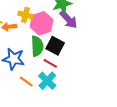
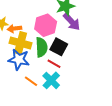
yellow cross: (25, 15) -> (21, 43), moved, size x1.5

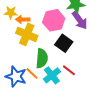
green semicircle: (42, 47) -> (42, 58), moved
blue star: (19, 60) -> (16, 76), moved
red line: (54, 64) -> (69, 70), moved

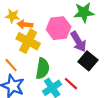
purple arrow: (80, 20) -> (78, 42), moved
black square: (64, 43) -> (88, 61), moved
orange line: (32, 73) -> (11, 65), moved

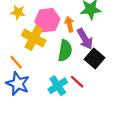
orange arrow: (25, 25) -> (69, 24), moved, turned 72
pink hexagon: (59, 28) -> (47, 20), moved
green semicircle: (43, 68) -> (65, 51), moved

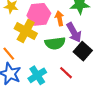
green semicircle: (65, 51) -> (55, 43), turned 72
cyan cross: (58, 86) -> (37, 75), moved

